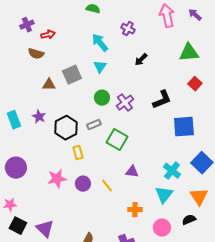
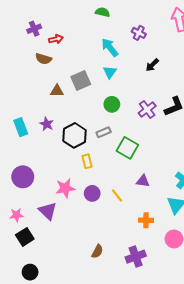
purple cross: (125, 103) -> (147, 110), moved
black square: (18, 226) -> (25, 237), turned 30
purple triangle: (45, 229) -> (48, 211), moved

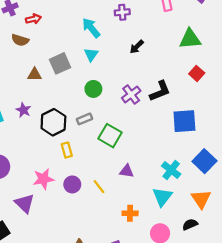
purple cross: (139, 33) -> (122, 12), turned -32

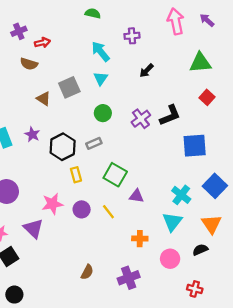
brown triangle: (35, 74) -> (43, 99), turned 32
green square: (110, 136) -> (115, 175), moved

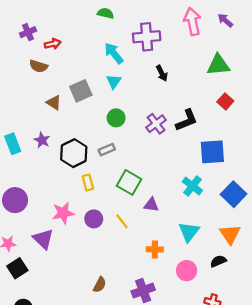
purple cross: (132, 36) -> (147, 37), size x1.6
black arrow: (147, 71) -> (162, 73), turned -72
cyan cross: (181, 195) -> (192, 186), moved

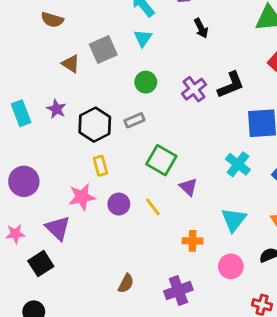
yellow rectangle: (88, 182) -> (100, 166), moved
purple triangle: (151, 205) -> (188, 187), turned 35
black square: (17, 268) -> (41, 264), moved

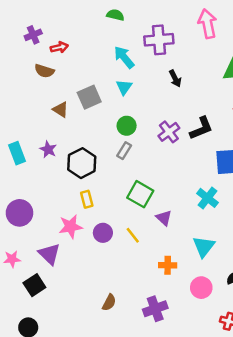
gray rectangle: (134, 120) -> (124, 151), moved, turned -35

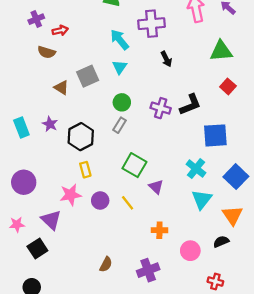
purple cross: (169, 132) -> (161, 108), turned -36
cyan triangle: (204, 247) -> (202, 199), moved

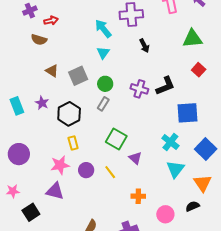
gray square: (88, 76) -> (78, 76), moved
purple triangle: (51, 220) -> (55, 191), moved, turned -30

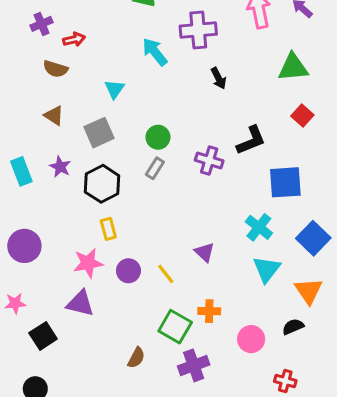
cyan triangle: (103, 53) -> (114, 89), moved
brown triangle: (52, 71) -> (54, 115), moved
gray square: (78, 76) -> (99, 133), moved
purple cross: (139, 89) -> (209, 161), moved
green square: (116, 139) -> (175, 327), moved

